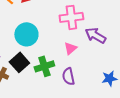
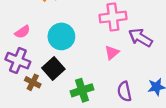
green cross: (44, 66) -> (82, 90), moved
purple semicircle: (68, 76) -> (124, 91), moved

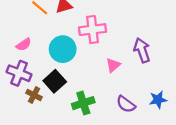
pink cross: (113, 17) -> (93, 30), moved
purple arrow: (140, 38) -> (142, 50), turned 40
purple semicircle: (124, 91) -> (126, 104), turned -42

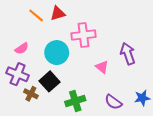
pink triangle: (113, 65) -> (102, 67), turned -40

